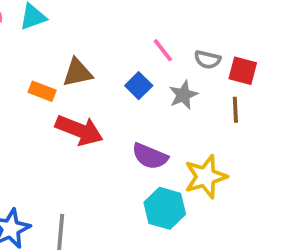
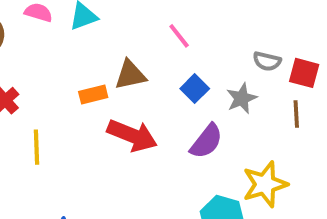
pink line: (163, 50) -> (179, 36), moved
orange rectangle: (42, 91) -> (93, 94), turned -35
purple semicircle: (150, 156) -> (206, 141), moved, turned -75

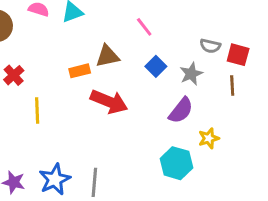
purple semicircle: (206, 141) -> (181, 110), moved
yellow star: (265, 184) -> (209, 138), size x0.6

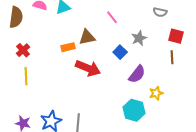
gray semicircle: (210, 46) -> (160, 12), moved
blue square: (156, 66) -> (120, 52), moved
gray star: (191, 74) -> (139, 38), moved
yellow line: (37, 110) -> (26, 76), moved

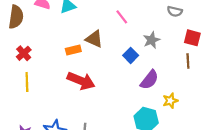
brown triangle: (87, 37) -> (94, 39), turned 36
red arrow: (88, 68) -> (81, 81), moved

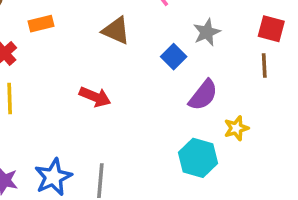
orange rectangle: (73, 50) -> (41, 24), moved
red arrow: (81, 81) -> (95, 97), size x0.7

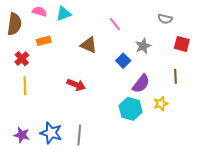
brown line: (264, 65) -> (176, 76), moved
cyan hexagon: (198, 158) -> (131, 109), moved
blue star: (53, 177) -> (51, 133), turned -30

